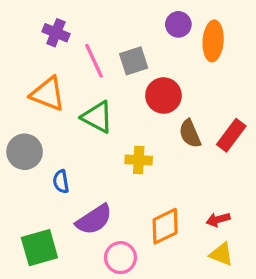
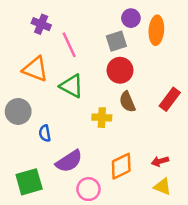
gray square: (134, 61) -> (116, 41), moved
brown semicircle: (190, 134) -> (127, 102), moved

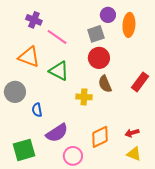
pink line: (69, 45) -> (57, 37), turned -30

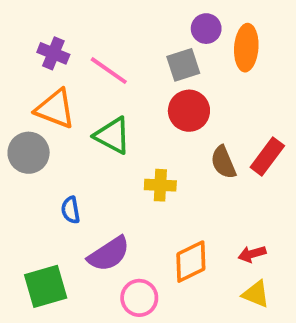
purple cross: (34, 20) -> (53, 53), moved
brown semicircle: (105, 84) -> (223, 162), moved
gray circle: (15, 92) -> (29, 153), moved

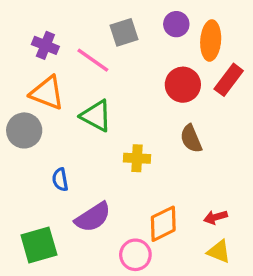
gray square: (183, 65) -> (124, 32), moved
red circle: (189, 111) -> (183, 85), moved
red rectangle: (267, 157) -> (229, 80), moved
pink circle: (139, 298) -> (135, 255), moved

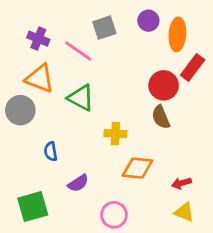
red circle: (183, 85) -> (164, 85), moved
purple semicircle: (93, 217) -> (78, 183), size x0.7
orange diamond: (163, 224) -> (137, 168), moved, turned 32

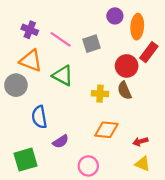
gray square: (104, 28) -> (91, 44), moved
yellow cross: (115, 134) -> (100, 94), moved
blue semicircle: (51, 151) -> (39, 117), size x1.5

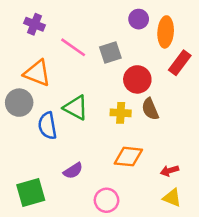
purple cross: (30, 30) -> (35, 24), moved
red circle: (127, 66) -> (137, 79), moved
green triangle: (63, 76) -> (76, 108), moved
blue semicircle: (39, 117) -> (47, 126), moved

